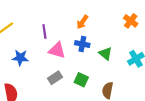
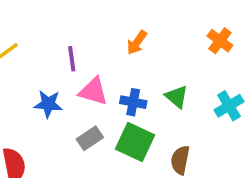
blue cross: (82, 44) -> (133, 102), moved
blue star: (20, 58) -> (48, 104), moved
green square: (81, 80) -> (135, 142), size x1.5

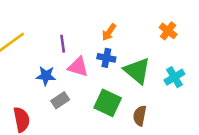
green triangle: (177, 97) -> (137, 71), size x1.6
blue cross: (133, 102) -> (106, 58), moved
gray rectangle: (90, 138) -> (60, 100), moved

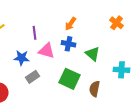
green triangle: (137, 71) -> (92, 54), size x0.7
cyan cross: (174, 77) -> (122, 70), moved, turned 35

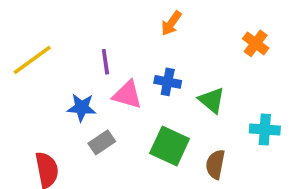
orange arrow: (70, 24) -> (171, 23), moved

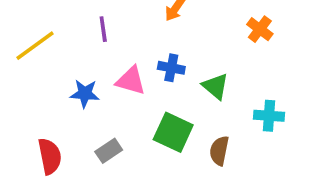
purple line: (105, 62) -> (103, 29), moved
gray rectangle: (102, 142) -> (109, 151), moved

